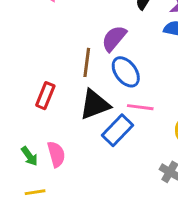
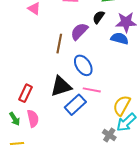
purple semicircle: (114, 38) -> (79, 31), moved
brown line: (87, 62) -> (59, 44), moved
red rectangle: (45, 96) -> (26, 93), moved

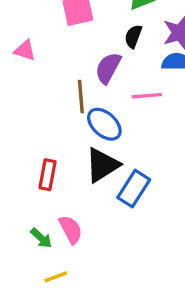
blue ellipse: (83, 65) -> (104, 124), moved
pink line: (92, 90) -> (147, 96), moved
red rectangle: (26, 93) -> (48, 175), moved

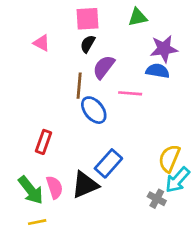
black semicircle: (133, 36) -> (88, 44), moved
black triangle: (102, 165) -> (85, 185), moved
green arrow: (41, 238) -> (31, 190), size x1.6

